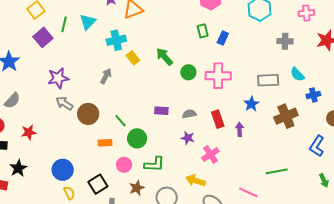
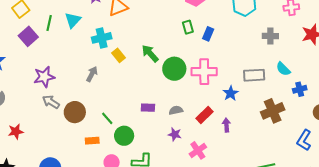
green circle: (188, 72) -> (174, 69), size x1.5
blue star: (251, 104) -> (231, 93), moved
red rectangle: (218, 119) -> (204, 115), turned 66

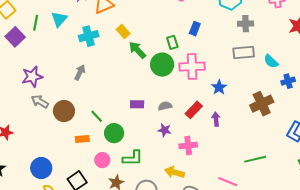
green rectangle: (188, 27) -> (172, 42), moved
gray cross: (270, 36) -> (246, 24), moved
yellow rectangle: (119, 55) -> (123, 31), moved
gray rectangle: (254, 75) -> (244, 53), moved
pink cross: (198, 150) -> (188, 146), turned 30

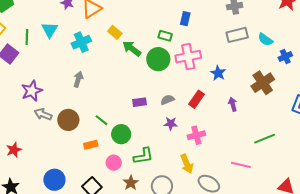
green rectangle: (172, 42) -> (165, 36), turned -48
purple arrow: (216, 119) -> (233, 104), moved
yellow arrow: (174, 172) -> (187, 164), turned -120

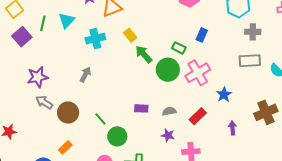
pink cross: (188, 57) -> (198, 73), turned -30
orange rectangle: (91, 145) -> (65, 147), moved, turned -40

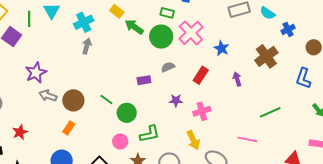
gray arrow: (85, 75) -> (87, 46), moved
gray semicircle: (169, 111) -> (168, 67), moved
orange rectangle: (65, 147) -> (69, 128), moved

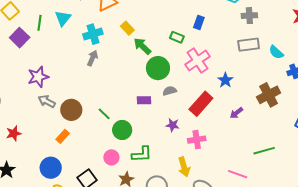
green circle: (161, 37) -> (158, 68), moved
red rectangle: (201, 75) -> (201, 104), size x1.4
purple arrow: (237, 79) -> (236, 113), turned -120

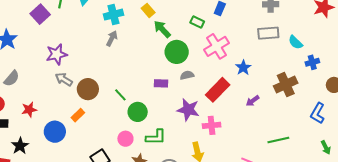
purple star: (173, 125) -> (188, 110), size x1.6
blue circle: (51, 168) -> (55, 132), moved

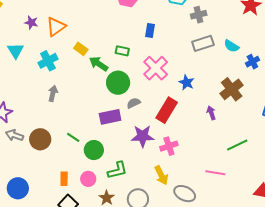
green rectangle: (197, 22) -> (122, 51), moved
gray arrow: (112, 38) -> (53, 93), moved
purple rectangle: (161, 83) -> (110, 117), size x1.5
purple arrow: (253, 101) -> (211, 113), moved, turned 120
orange rectangle: (78, 115) -> (64, 179), moved, turned -32

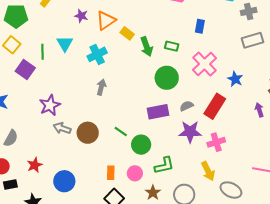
yellow rectangle: (81, 49) -> (127, 33), moved
green arrow: (99, 64) -> (147, 47), moved, turned -144
gray semicircle: (134, 103) -> (187, 106), moved

